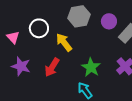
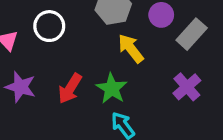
yellow arrow: (64, 42) -> (131, 48), moved
green star: (91, 67) -> (112, 88), moved

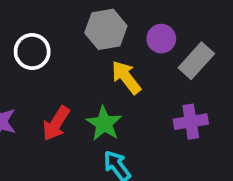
purple cross: (187, 87) -> (191, 122), turned 32

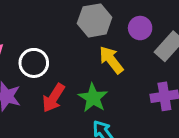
white circle: (32, 52) -> (34, 63), moved

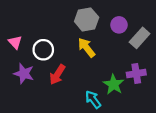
yellow arrow: (111, 60) -> (87, 48), moved
green star: (93, 98) -> (114, 84), moved

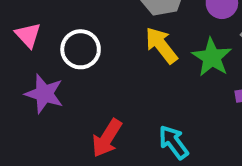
red arrow: (57, 75) -> (107, 138), moved
green star: (114, 84) -> (212, 57), moved

